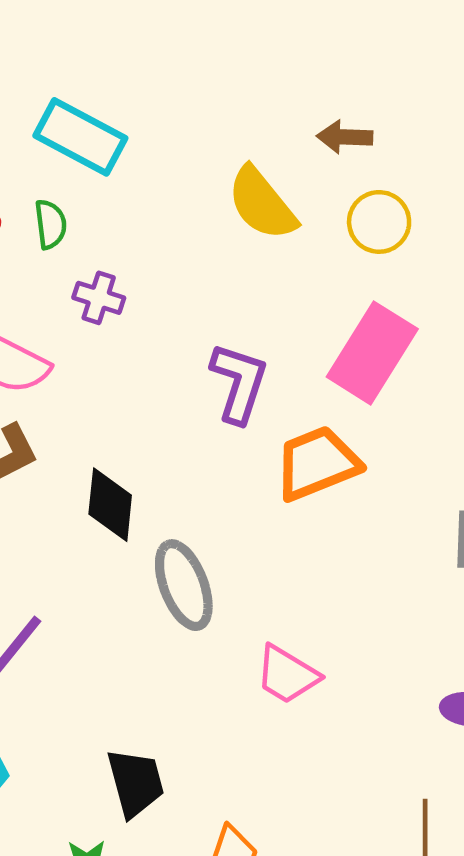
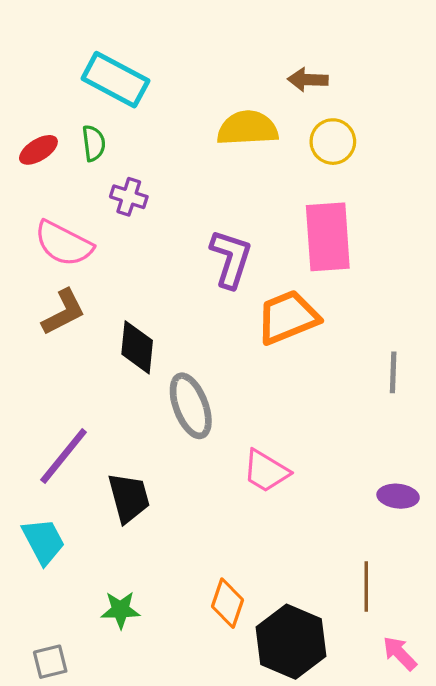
yellow semicircle: (262, 204) -> (248, 128), turned 126
pink rectangle: (372, 353) -> (328, 237), turned -36
black trapezoid: (136, 783) -> (129, 498), moved

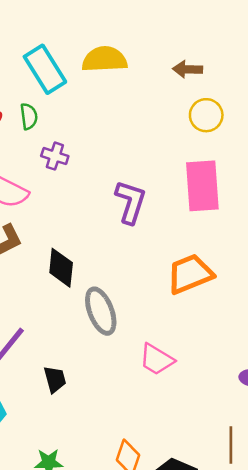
cyan rectangle: (115, 80) -> (45, 69), turned 30
yellow semicircle: (248, 128) -> (104, 59), moved
orange trapezoid: (288, 317) -> (190, 274), moved
black trapezoid: (129, 498) -> (55, 379), size x0.7

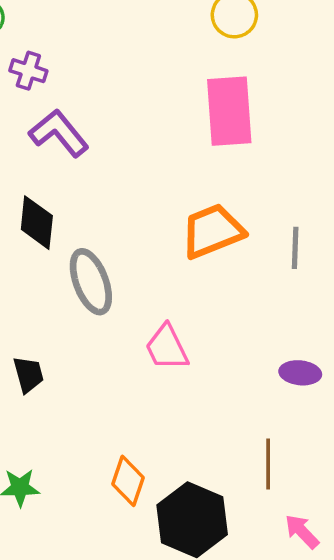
purple L-shape: (130, 202) -> (59, 133), moved, turned -57
pink trapezoid: (157, 359) -> (167, 348), turned 33

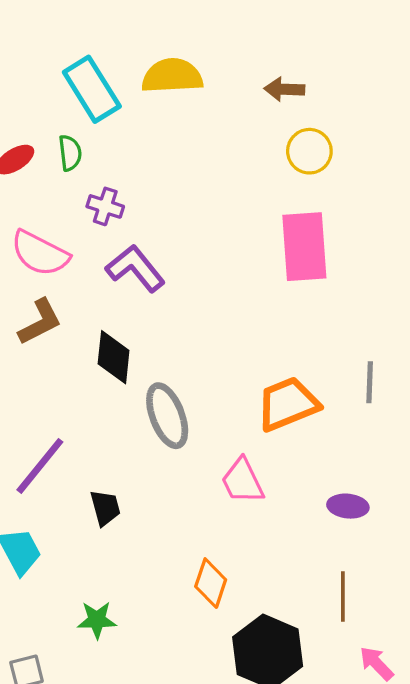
orange trapezoid: (212, 231) -> (288, 404), moved
purple ellipse: (300, 373) -> (348, 506), moved
orange diamond: (128, 481) -> (211, 583), moved

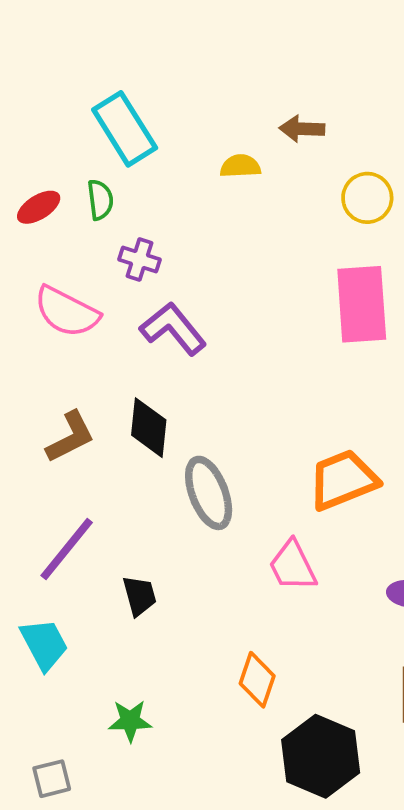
yellow semicircle: (172, 76) -> (240, 166), moved, size x0.6
brown arrow: (284, 89) -> (302, 129), moved
brown L-shape: (40, 322) -> (70, 437), moved

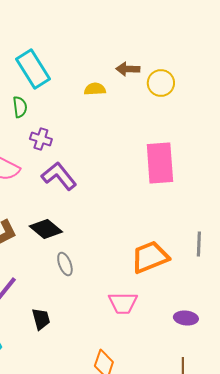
yellow circle: (367, 198) -> (161, 83), moved
black diamond: (149, 428) -> (46, 229), turned -56
gray ellipse: (209, 493) -> (65, 264), moved, size x0.6
pink trapezoid: (293, 566) -> (123, 303), turned -64

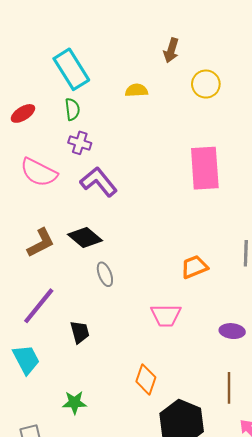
brown arrow: (128, 69) -> (171, 50), moved, turned -75
green semicircle: (20, 107) -> (72, 109), moved
orange trapezoid: (150, 257) -> (194, 267), size x0.7

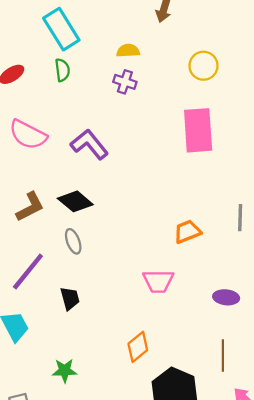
yellow circle: (206, 84) -> (203, 66), moved
purple cross: (80, 143) -> (125, 82), moved
gray ellipse: (105, 274) -> (73, 241), moved
orange diamond: (146, 379) -> (138, 347), turned 32

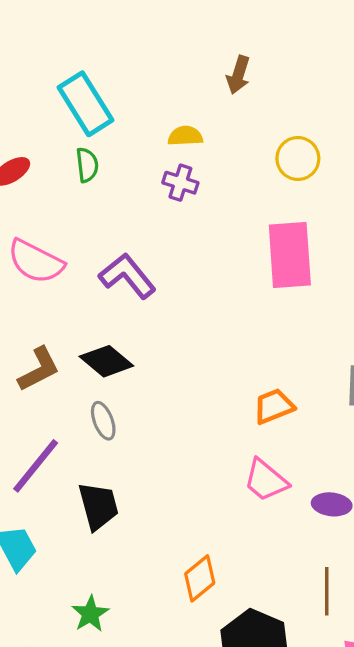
pink trapezoid: (158, 281) -> (266, 480), moved, turned 40
black trapezoid: (70, 298) -> (98, 506), size x1.4
green star: (65, 371) -> (90, 614), turned -30

